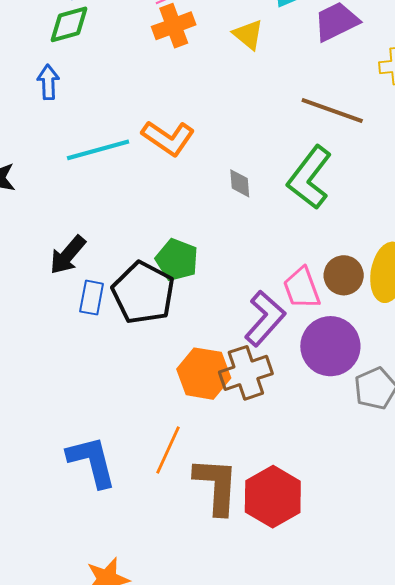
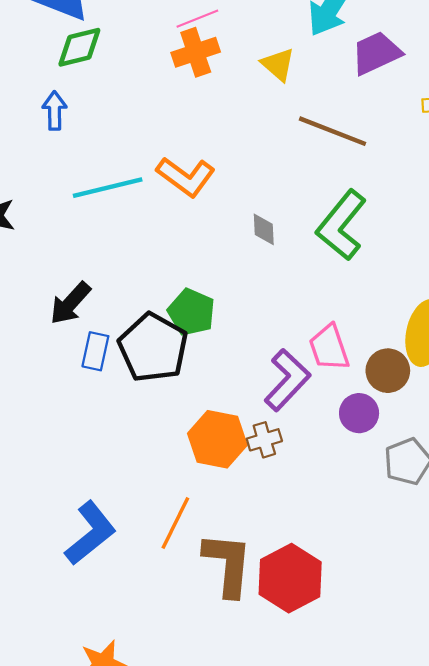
brown line: (332, 111) -> (332, 131), moved
brown circle: (344, 275) -> (388, 371), moved
purple circle: (330, 346) -> (359, 413), size x0.6
brown cross: (246, 373) -> (264, 440), size x0.6
blue L-shape: (92, 462) -> (90, 533), turned 64

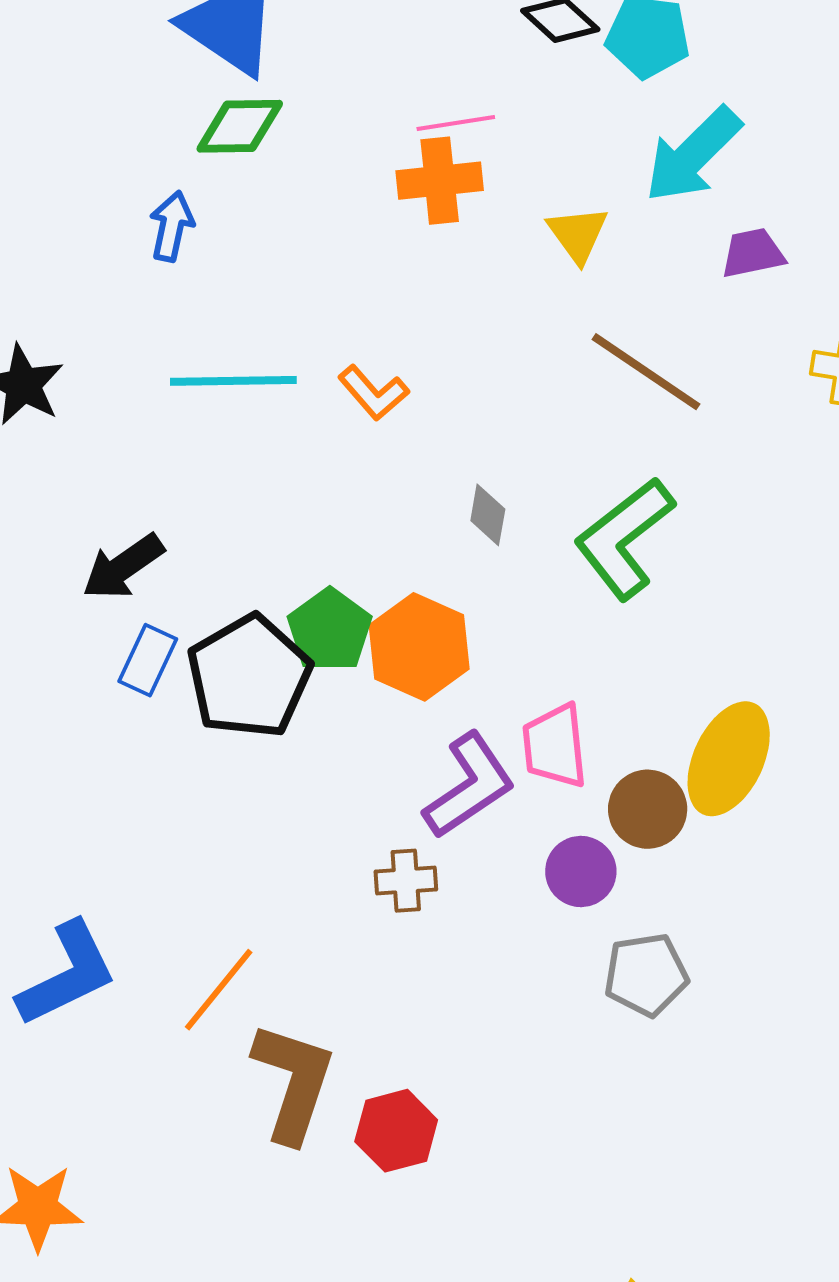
purple trapezoid: (376, 53) -> (753, 253), size x0.7
orange L-shape: (186, 177) -> (373, 393), size x0.7
orange hexagon: (217, 439) -> (419, 647), moved
red hexagon: (290, 578) -> (396, 1131), size x0.7

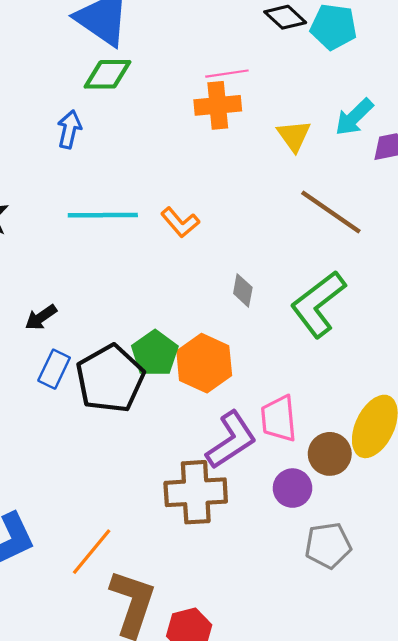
cyan arrow: (693, 155) -> (354, 117), moved, size x0.7
black arrow: (123, 567) -> (41, 317), size x0.7
brown cross: (406, 881) -> (196, 492), size x1.8

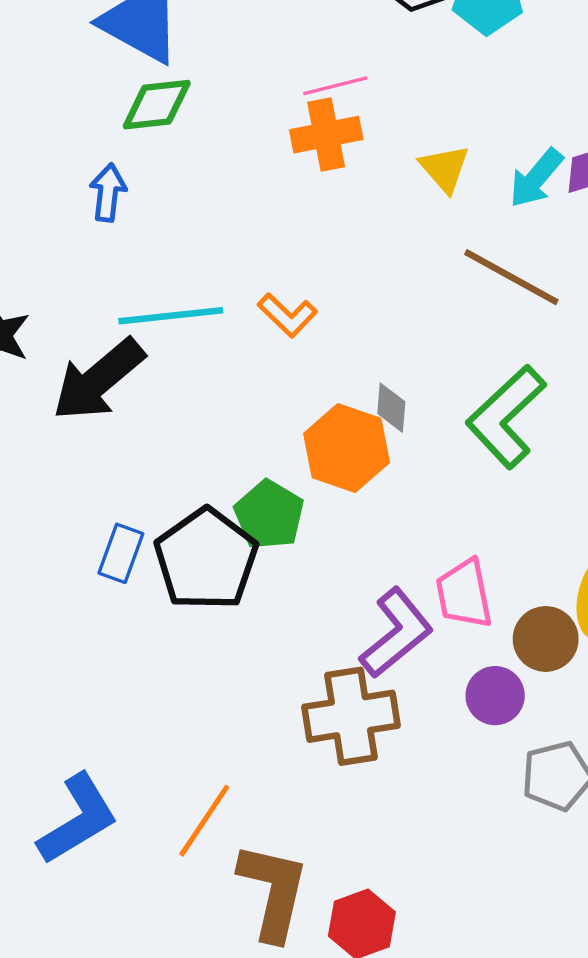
cyan arrow: (354, 117) -> (536, 178), moved
black arrow: (41, 317) -> (98, 380), moved, size x2.0
orange hexagon: (204, 363) -> (347, 448), moved

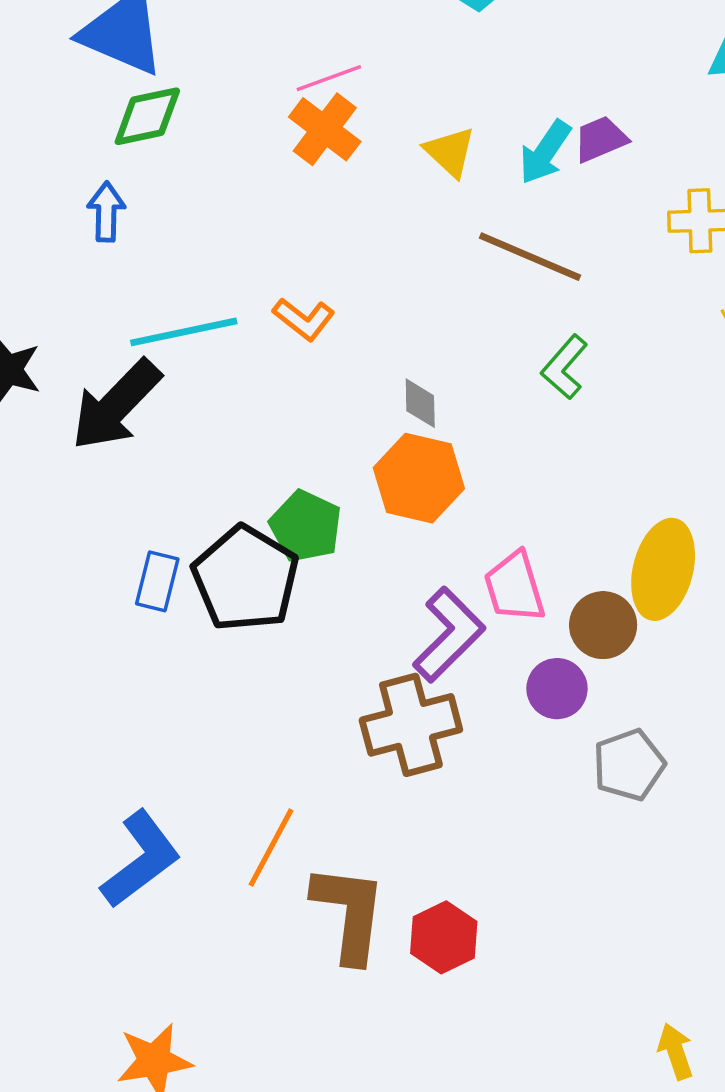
orange cross: (326, 135) -> (325, 129), turned -36
green L-shape: (506, 417) -> (564, 367), moved, size x0.6
orange hexagon: (347, 448) -> (419, 478), moved

